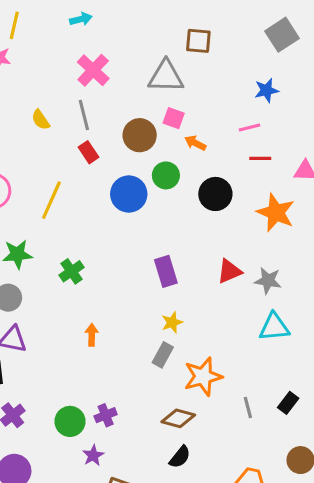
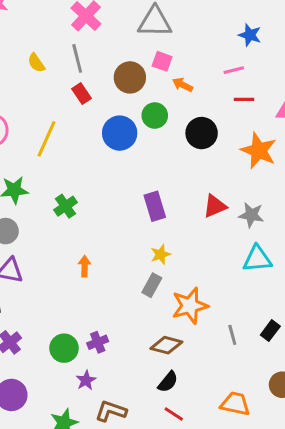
blue star: (266, 90) -> (250, 35), turned 30

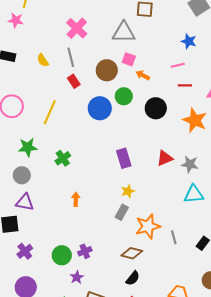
gray line: (232, 335) -> (174, 237), moved

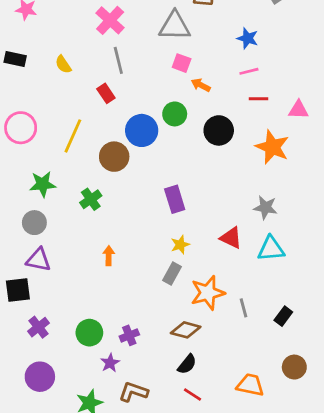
blue star: (189, 41) -> (248, 38), moved
gray line: (71, 57) -> (118, 60), moved
brown circle: (107, 70) -> (114, 157), moved
red triangle: (165, 158) -> (231, 238), moved, turned 48
purple cross: (85, 251) -> (129, 335), moved

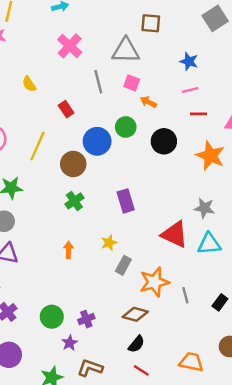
gray line: (118, 60) -> (98, 82), moved
green cross: (91, 199) -> (74, 201), moved
red triangle: (231, 238) -> (175, 234), size x1.4
yellow star: (180, 245) -> (109, 243), moved

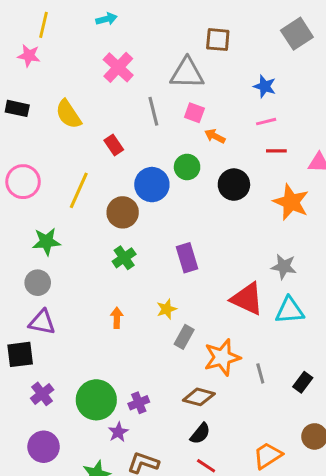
yellow semicircle: (29, 84) -> (68, 114), size x1.5
green circle: (52, 317) -> (96, 400), size x1.4
orange trapezoid: (191, 362) -> (268, 455), turned -45

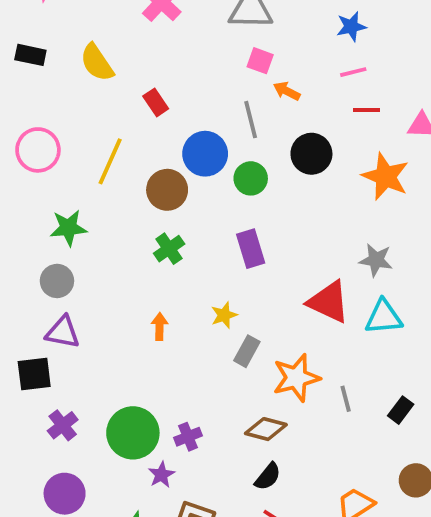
blue star: (265, 86) -> (351, 26), turned -30
gray line: (153, 111) -> (251, 120), moved
green circle: (187, 167) -> (251, 178), moved

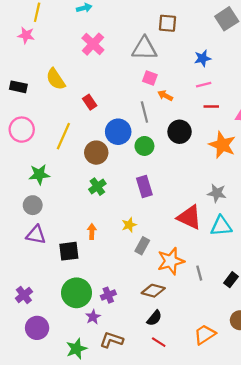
black rectangle: (30, 55) -> (18, 87), moved
black square: (34, 374) -> (69, 251), moved
purple cross: (63, 425) -> (24, 295), moved

